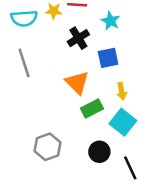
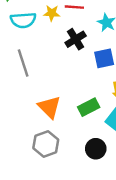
orange triangle: (77, 83) -> (49, 107), moved

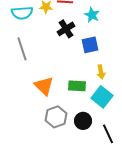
green rectangle: (89, 107) -> (77, 86), turned 30
gray hexagon: (46, 144) -> (56, 117), moved

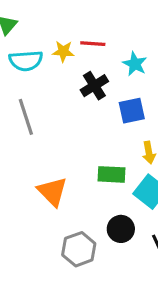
orange triangle: (44, 86) -> (52, 192), moved
gray hexagon: (56, 117) -> (79, 249), moved

